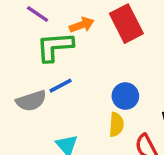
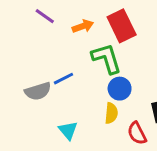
green L-shape: (55, 47) -> (107, 58), moved, turned 76

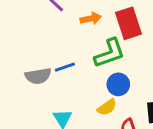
green L-shape: (107, 58) -> (110, 53), turned 80
yellow semicircle: (111, 113) -> (107, 107), turned 42

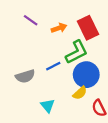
blue line: (65, 67) -> (53, 66), moved
blue circle: (118, 84) -> (86, 75), size x1.5

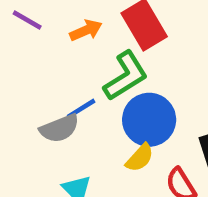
gray semicircle: (25, 76) -> (59, 128), moved

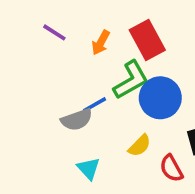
orange arrow: (86, 30) -> (101, 43), turned 140
blue circle: (149, 120) -> (160, 98), moved

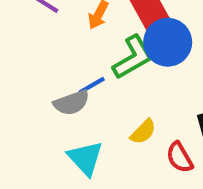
blue circle: (160, 98) -> (168, 42), moved
cyan triangle: (89, 168) -> (85, 158), size x1.4

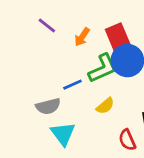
gray semicircle: (72, 103) -> (48, 106), moved
yellow semicircle: (143, 132) -> (105, 106), moved

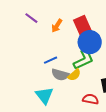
green L-shape: (103, 68) -> (84, 59), moved
gray semicircle: (48, 106) -> (60, 75), moved, turned 30
red semicircle: (127, 140) -> (91, 99), turned 126

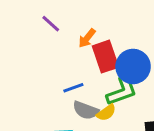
red rectangle: (83, 26) -> (105, 57), moved

